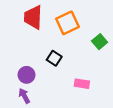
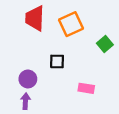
black square: (54, 58) -> (57, 61), turned -32
purple arrow: (24, 96) -> (26, 101), turned 32

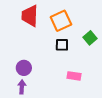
black square: (57, 61) -> (62, 45), moved

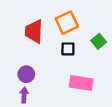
red trapezoid: (30, 16) -> (34, 31), moved
pink rectangle: (74, 76) -> (81, 83), size x1.5

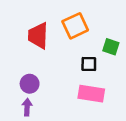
green square: (99, 41) -> (111, 47), turned -32
black square: (68, 49) -> (89, 64), moved

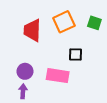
green square: (111, 47) -> (94, 23), moved
pink rectangle: (91, 94) -> (58, 76), moved

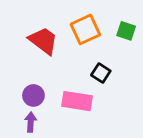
red trapezoid: (32, 30) -> (43, 41), turned 125
black square: (75, 54) -> (101, 73), turned 32

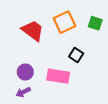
purple arrow: (31, 122) -> (23, 92), turned -120

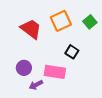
green square: (95, 23) -> (90, 22), turned 32
purple arrow: (23, 92) -> (36, 85), moved

